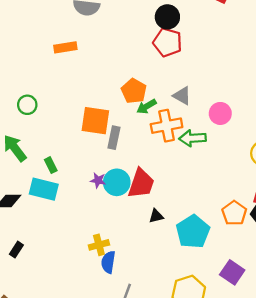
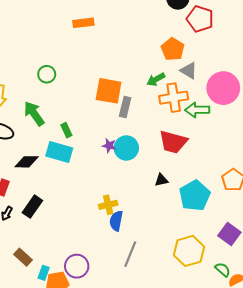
red pentagon: (168, 42) -> (200, 19), moved
orange pentagon: (134, 91) -> (173, 49), moved
pink circle: (220, 113) -> (223, 88), size x1.6
red trapezoid: (141, 183) -> (173, 142), moved, turned 84
black rectangle: (16, 250) -> (32, 207), size x1.5

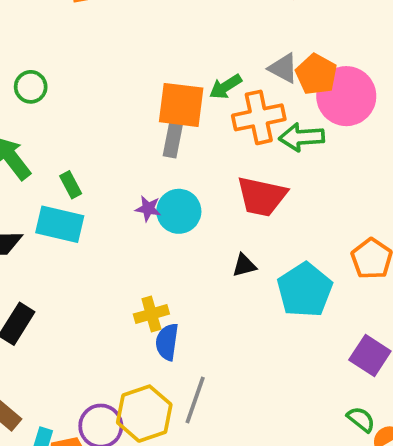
orange pentagon: (173, 49) -> (316, 74), moved
orange square: (109, 91) -> (181, 105), moved
yellow hexagon: (189, 251) -> (144, 414), moved

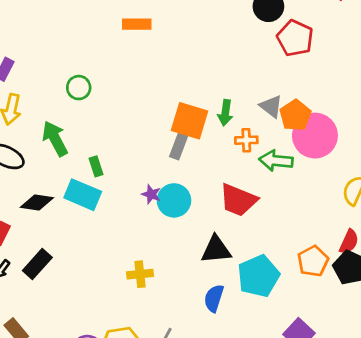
green arrow: (226, 87) -> (225, 113), turned -60
orange cross: (259, 117) -> (246, 140), size x0.6
black triangle: (244, 265) -> (216, 250), size x1.6
blue semicircle: (167, 342) -> (214, 298), moved

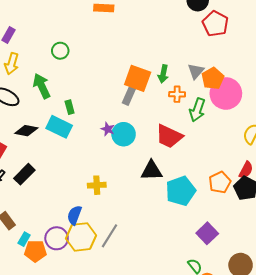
gray triangle: (271, 106) -> (196, 71), turned 30
green arrow: (276, 161) -> (197, 110), turned -80
blue semicircle: (214, 298) -> (74, 215), moved

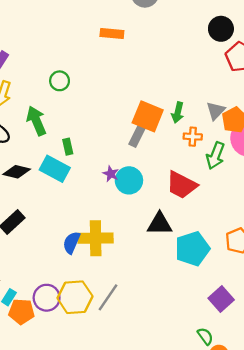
yellow cross: (97, 185) -> (96, 238), size x1.6
blue semicircle: (74, 215) -> (71, 243), moved

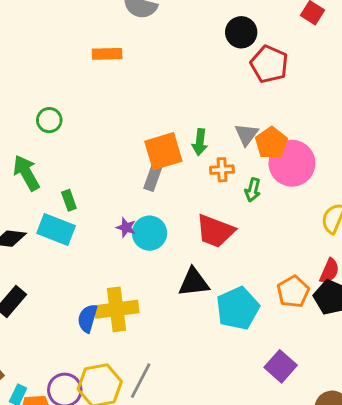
orange square: (148, 116) -> (163, 151), turned -32
green arrow: (215, 156) -> (253, 190), size x0.7

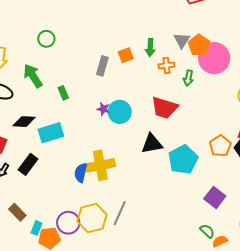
orange square: (163, 151) -> (126, 55), size x0.6
gray rectangle: (153, 176) -> (102, 66), moved
cyan rectangle: (56, 230) -> (51, 133), moved, turned -35

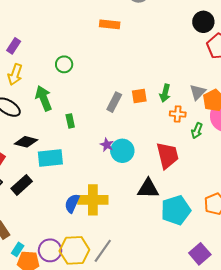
red trapezoid: (164, 108) -> (167, 155), turned -132

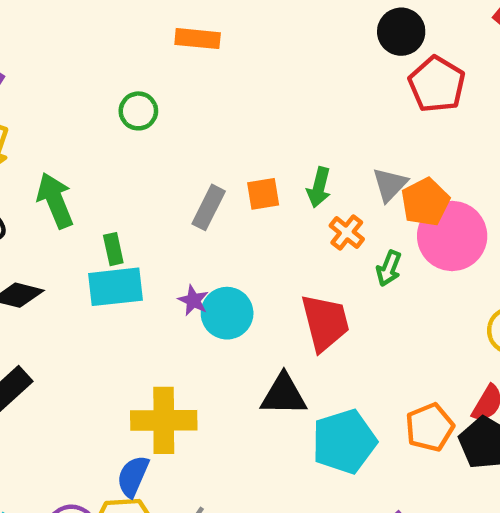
green circle: (64, 64) -> (138, 111), moved
orange cross: (178, 114) -> (347, 232), turned 35
cyan rectangle: (50, 158) -> (116, 287), moved
blue semicircle: (72, 203) -> (133, 476), moved

